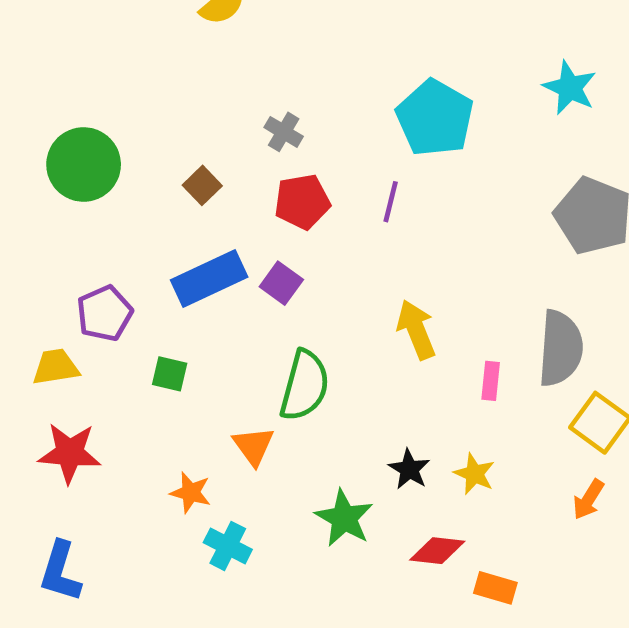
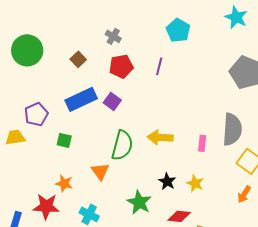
cyan pentagon: (435, 118) -> (178, 30), size x0.7
yellow arrow: (416, 330) -> (160, 137), moved, turned -65
red star: (70, 453) -> (46, 206), moved
orange star: (191, 492) -> (64, 183), moved

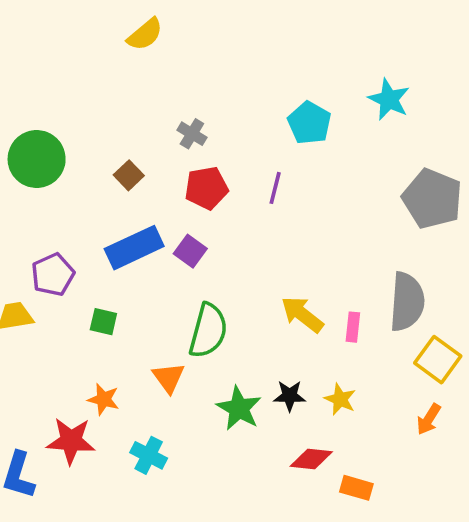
cyan star: (236, 17) -> (389, 99), moved
yellow arrow: (160, 137) -> (302, 314), moved, turned 35
black star: (167, 181) -> (290, 396), turned -30
green star: (139, 202) -> (239, 408), moved

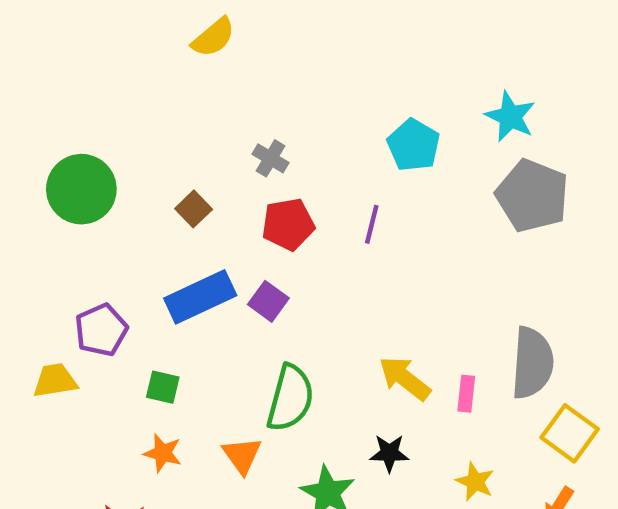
gray pentagon: (432, 199) -> (532, 196), moved
black star: (290, 396) -> (389, 453), moved
orange star: (103, 399) -> (163, 453), moved
yellow star: (340, 399) -> (475, 482), moved

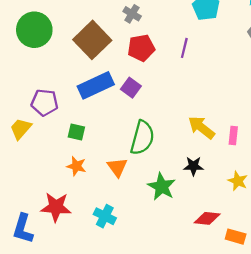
brown square: (194, 209) -> (92, 40), size x2.0
purple pentagon: (101, 330) -> (45, 102), turned 30
yellow trapezoid: (55, 380) -> (21, 129), turned -40

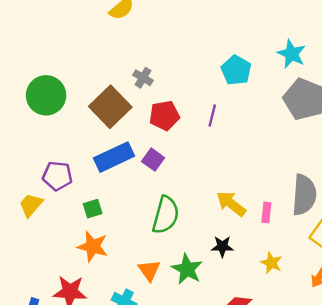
gray cross: (132, 14) -> (143, 78), moved
green square: (76, 132) -> (93, 209), turned -30
orange star: (76, 166) -> (93, 246), size x1.4
orange triangle: (117, 167) -> (149, 270), moved

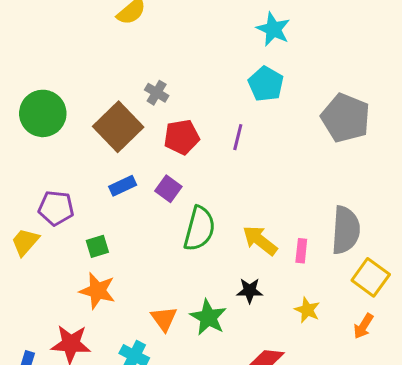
cyan star: (292, 54) -> (273, 29), moved
blue rectangle: (114, 157) -> (123, 186), size x0.6
green semicircle: (166, 215) -> (199, 229), moved

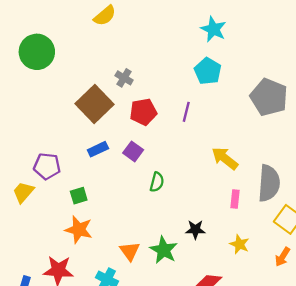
green circle: (43, 113) -> (37, 52), moved
green semicircle: (199, 229) -> (157, 182), size x0.6
yellow arrow: (260, 240) -> (225, 158), moved

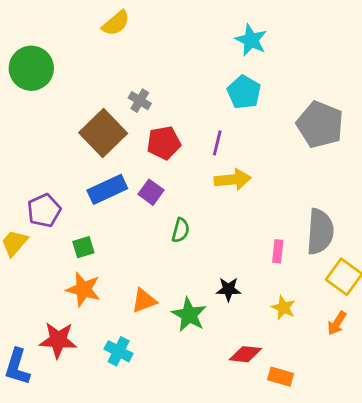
blue rectangle: (98, 149) -> (107, 189), size x1.5
yellow arrow: (225, 158) -> (233, 180), moved, turned 136
purple pentagon: (47, 166) -> (44, 210), turned -30
orange triangle: (130, 251) -> (144, 301), moved, turned 45

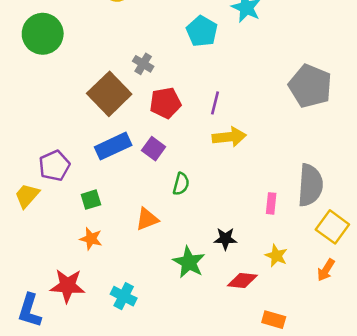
cyan pentagon: (244, 92) -> (202, 31), moved
orange star: (83, 289) -> (91, 239), size x0.7
orange triangle: (144, 301) -> (147, 219), moved
red diamond: (245, 354) -> (242, 280), moved

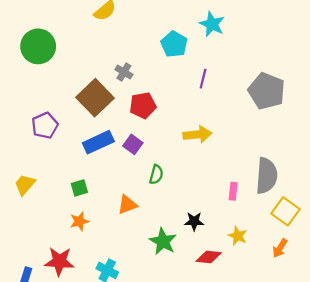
purple line: (215, 103) -> (203, 79), moved
purple pentagon: (54, 166) -> (45, 126), moved
orange star: (91, 239) -> (79, 221), turned -30

